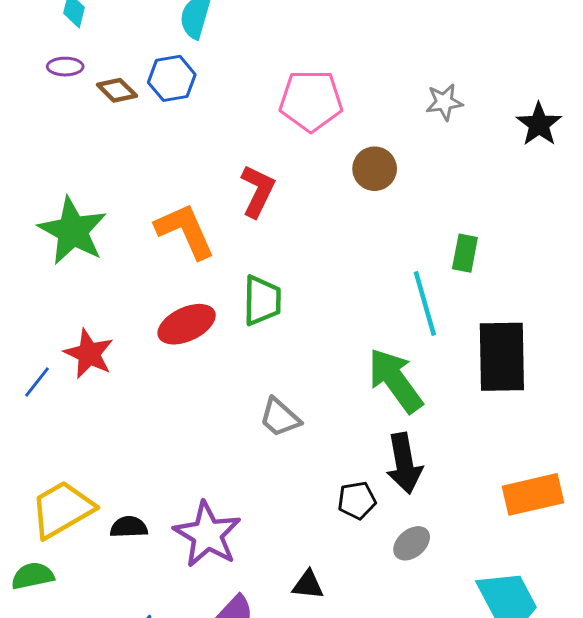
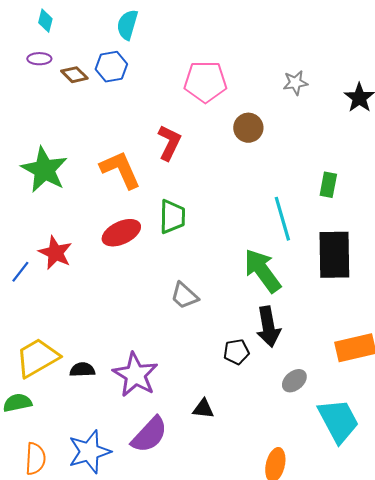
green rectangle: (465, 253) -> (328, 185), moved
gray ellipse: (412, 543) -> (294, 381), moved

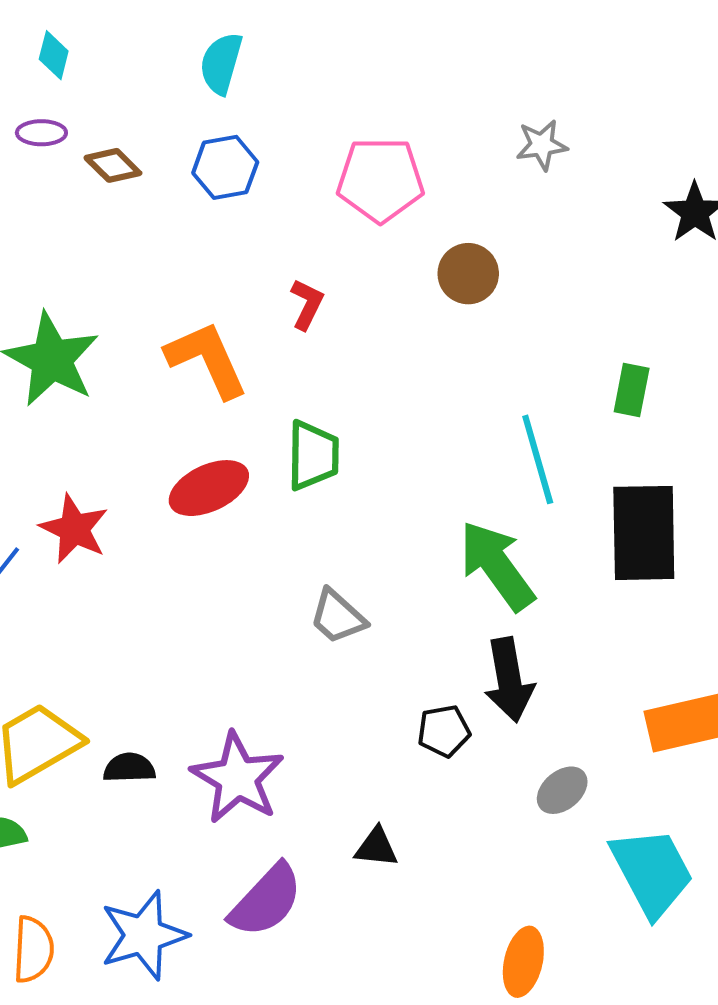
blue hexagon: (111, 67) -> (225, 167), moved
gray star: (295, 83) -> (542, 145), moved
red L-shape: (169, 143) -> (307, 304), size x0.7

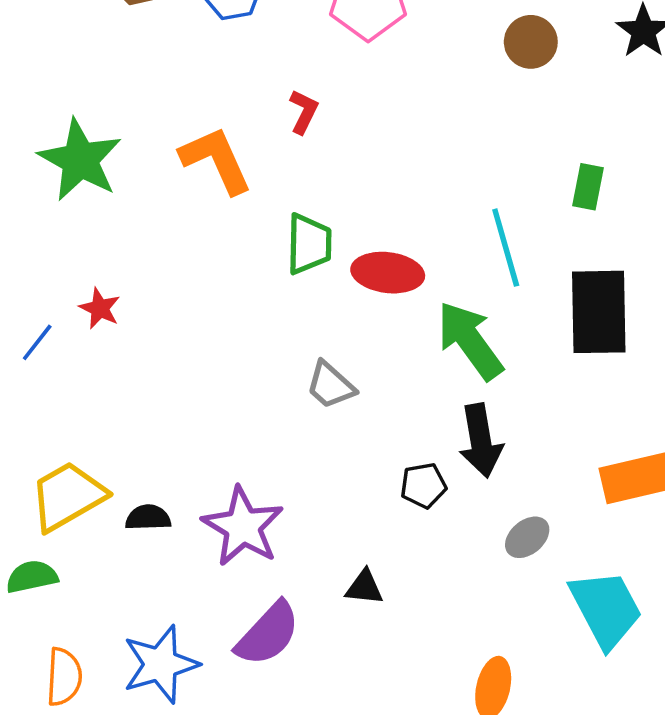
brown circle: (468, 274) -> (531, 42), moved
red ellipse: (209, 488) -> (388, 273), moved, turned 32
red star: (74, 529) -> (100, 308), size x0.7

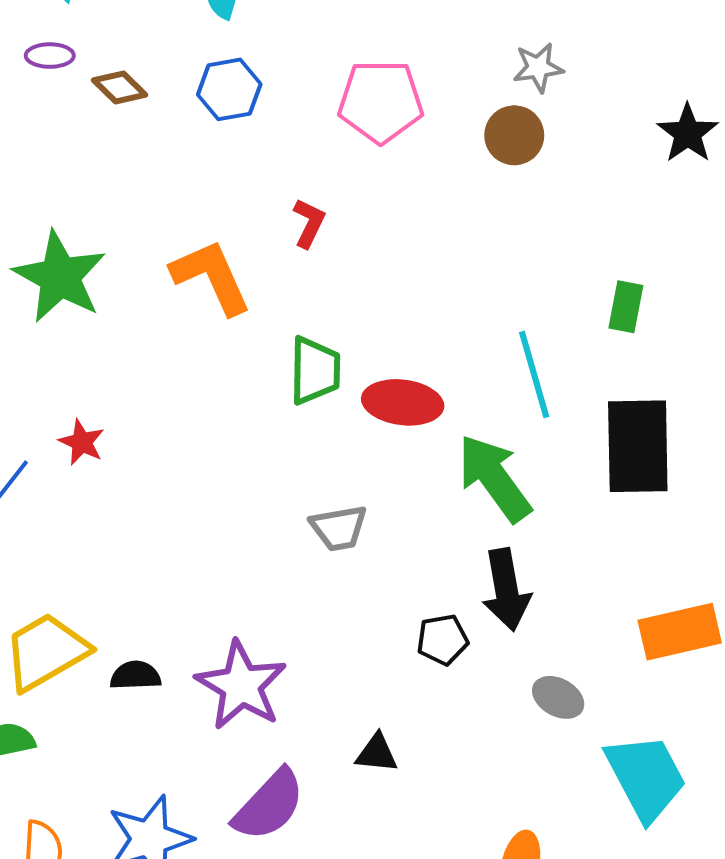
brown circle: (531, 42) -> (514, 135), moved
gray trapezoid: (330, 385) -> (339, 528), turned -52
gray ellipse: (527, 537) -> (558, 697), turned 69

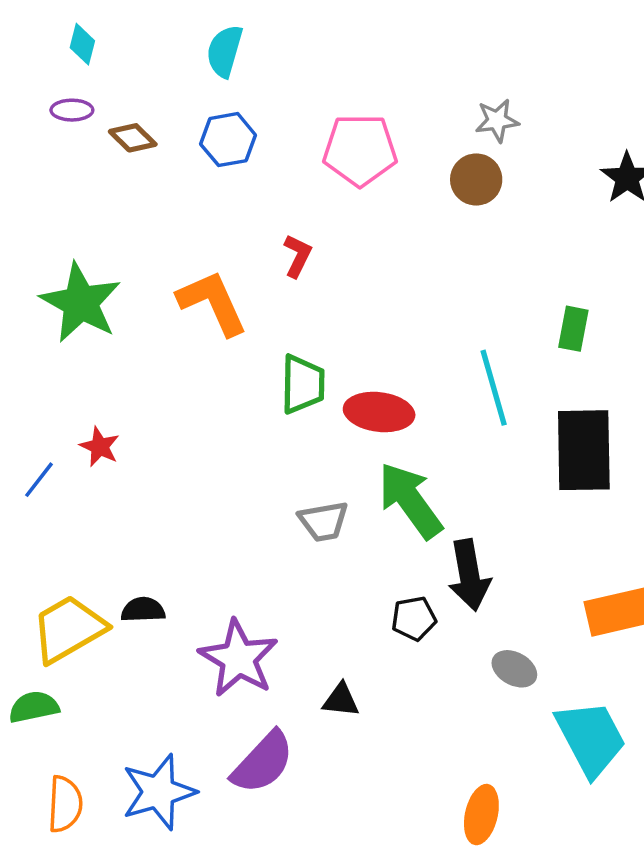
green arrow: (494, 478) -> (410, 500), moved
black semicircle: (136, 675) -> (143, 610), moved
black triangle: (377, 753) -> (341, 700), moved

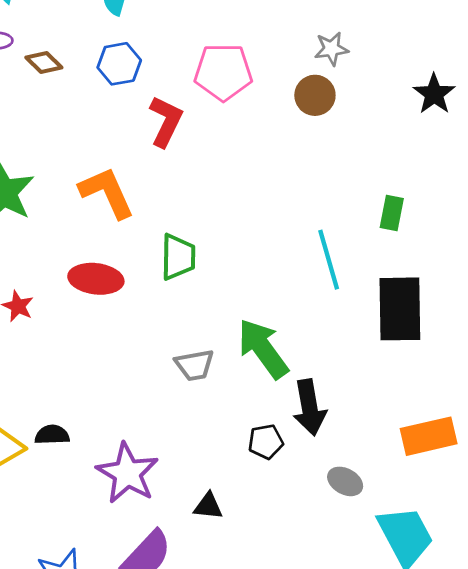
red L-shape: (297, 256) -> (166, 121), moved, size x1.5
red ellipse: (379, 412) -> (96, 279), moved

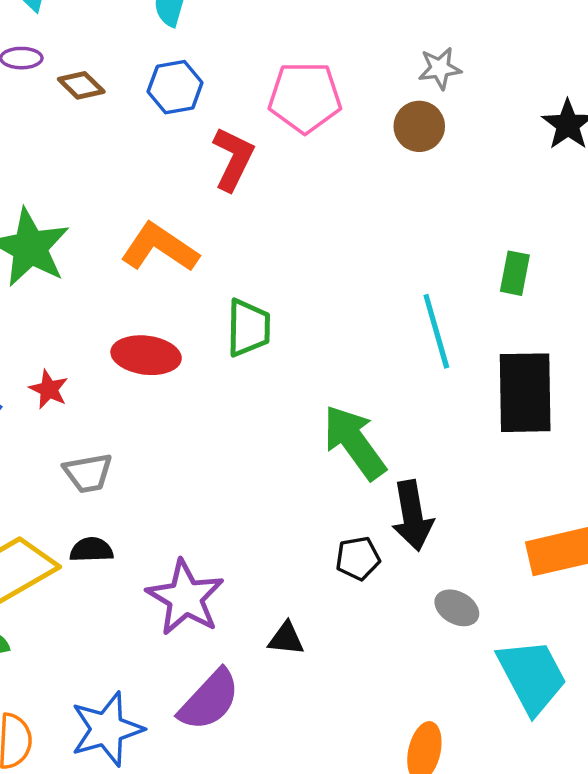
orange L-shape: (107, 193) -> (160, 248), turned -32
gray trapezoid: (194, 365) -> (88, 473), moved

